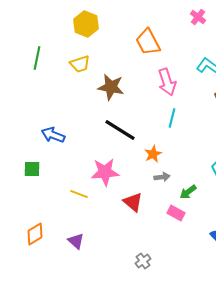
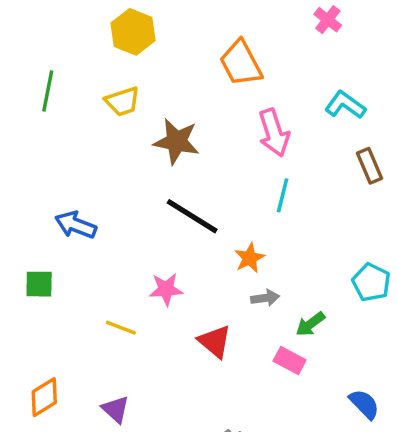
pink star: (105, 172) -> (166, 289), size x0.7

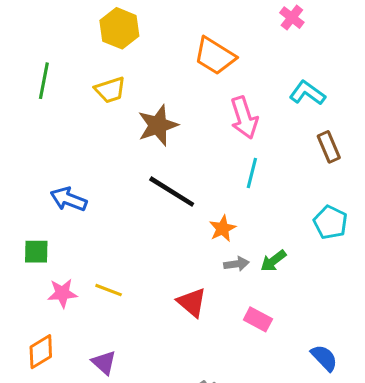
orange trapezoid: (241, 63) -> (215, 56), turned -30
brown star: (176, 141) -> (158, 125), turned -30
cyan pentagon: (371, 282) -> (330, 222), moved
pink star: (166, 289) -> (62, 293), moved
green arrow: (310, 324) -> (273, 261), moved

